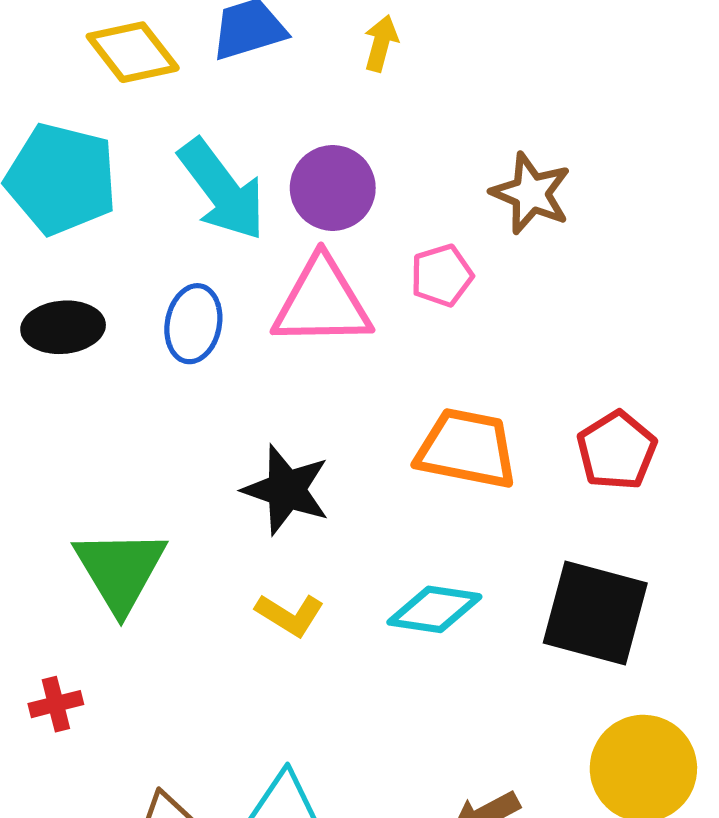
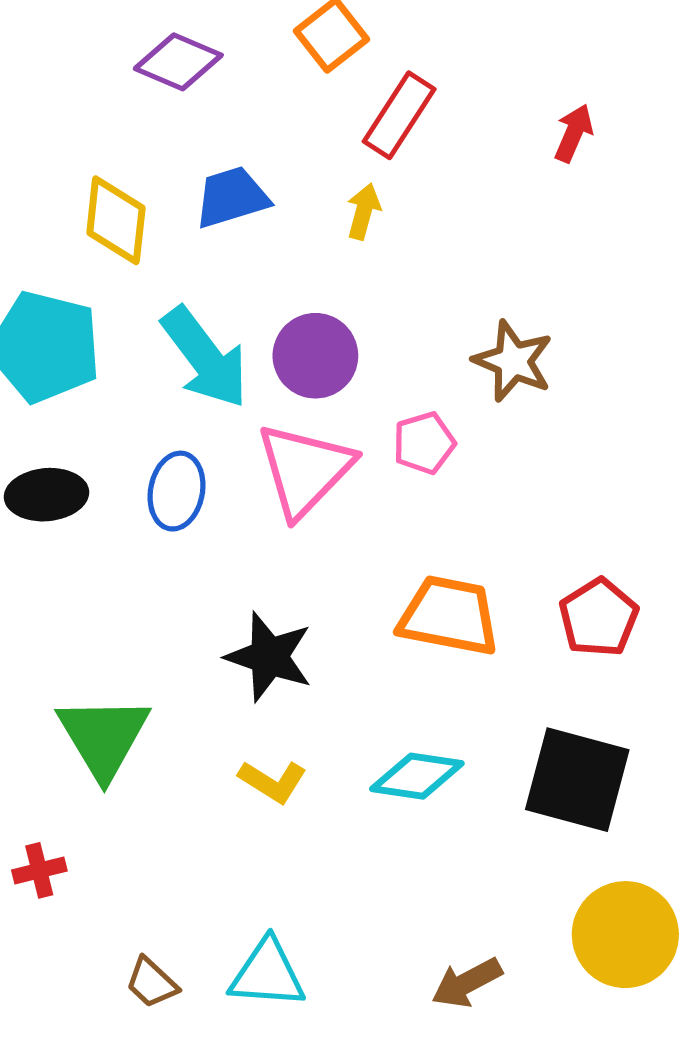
yellow diamond: (133, 52) -> (116, 220), turned 44
pink triangle: (322, 302) -> (305, 470), turned -45

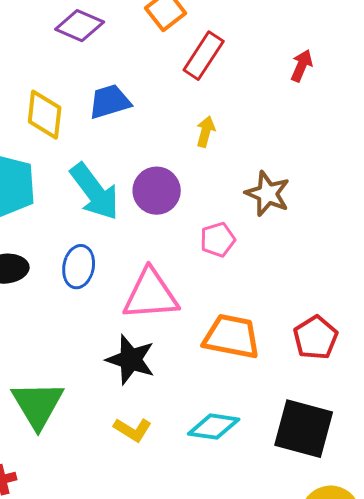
yellow arrow: (364, 211) -> (206, 132), moved
pink triangle: (305, 470) -> (151, 295), moved, turned 42

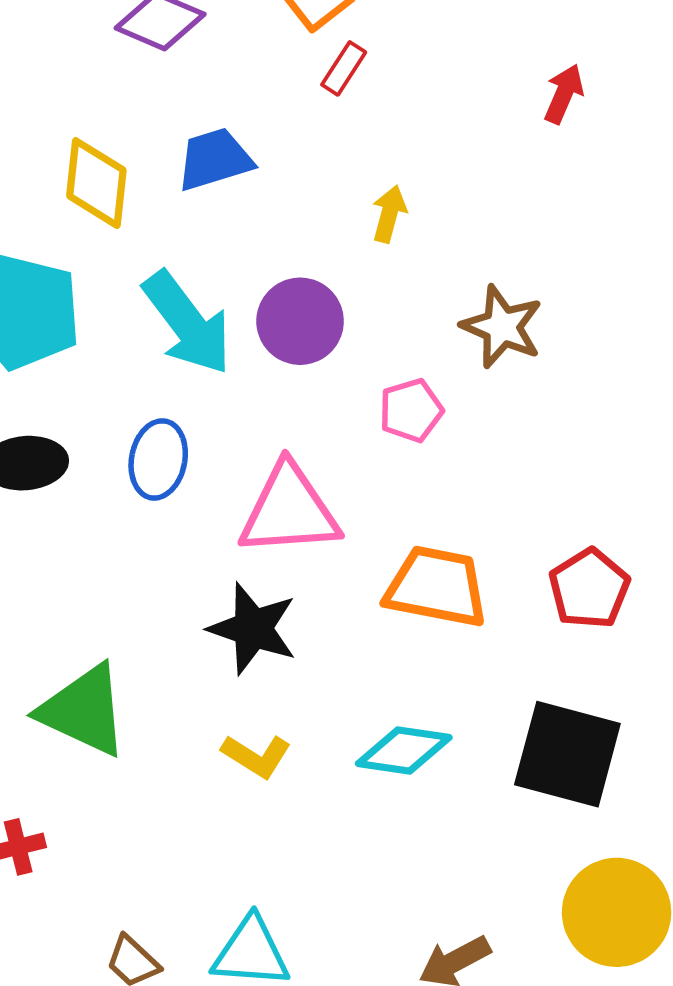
red rectangle: (204, 56) -> (344, 68), moved, size x0.6
green triangle: (38, 405) -> (84, 710), turned -34

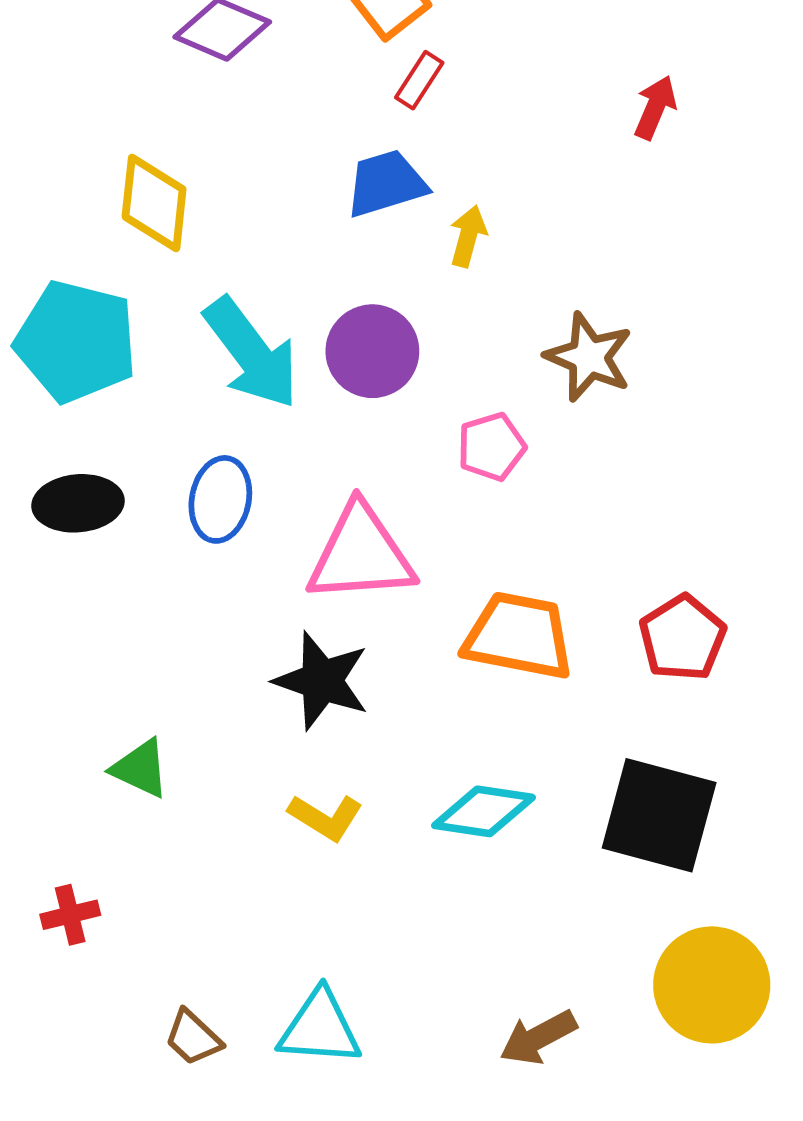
blue trapezoid: (215, 159) -> (386, 184), moved
green triangle: (84, 710) -> (140, 769), size x0.6

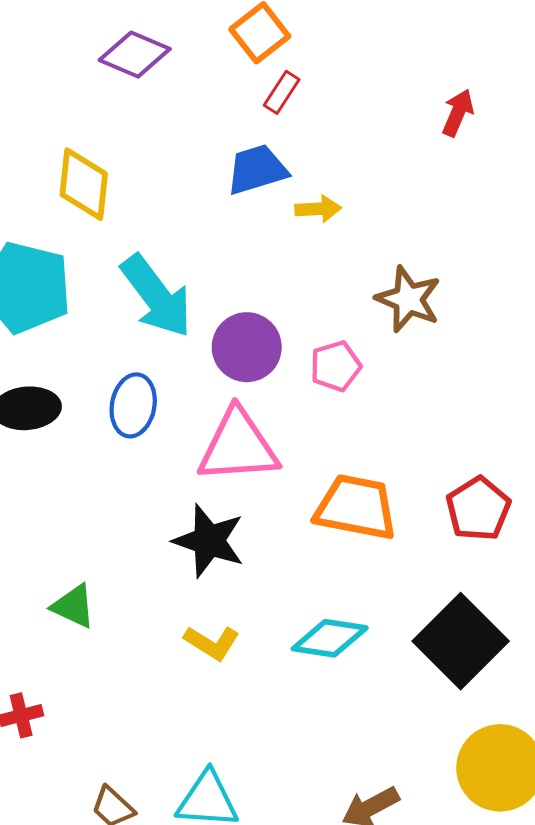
yellow arrow: (468, 236) -> (318, 209), turned 72
purple circle: (372, 351) -> (247, 347), moved
black square: (659, 815) -> (461, 641), turned 30

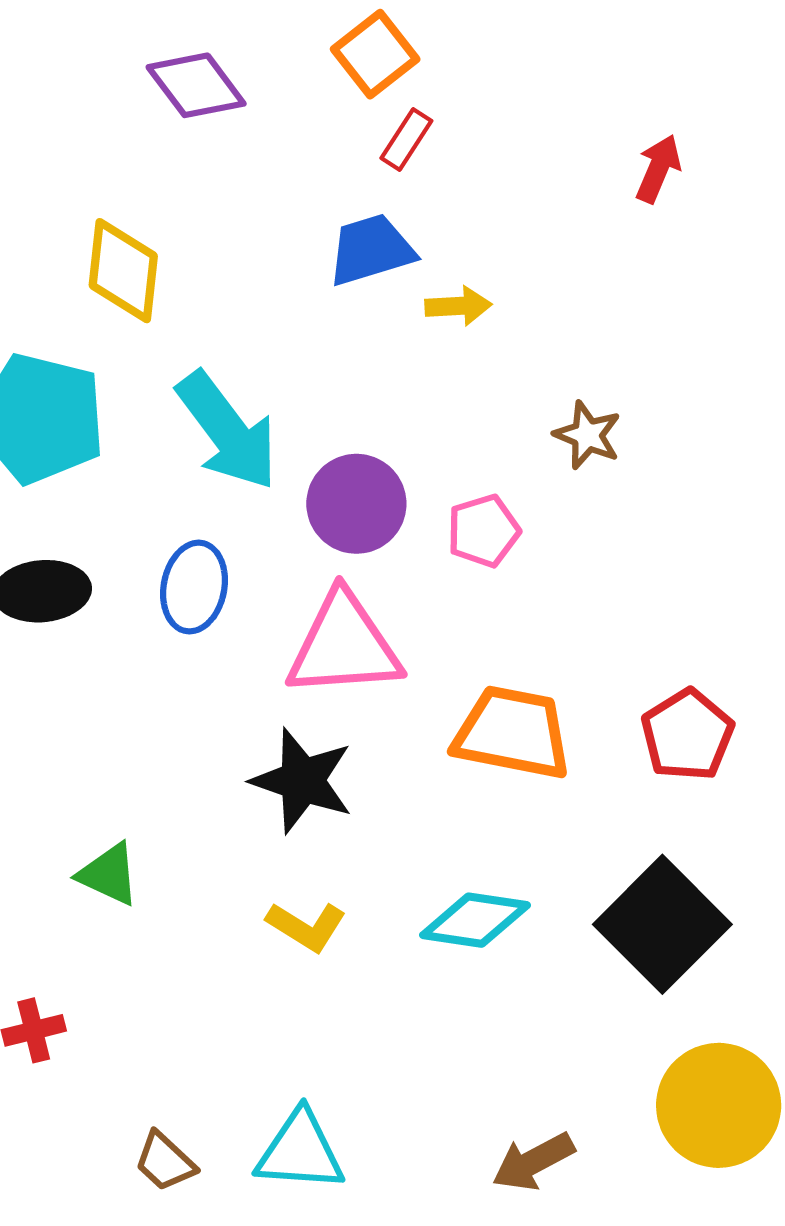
purple diamond: (135, 55) -> (196, 85), turned 30
brown star: (408, 299) -> (587, 435), size x0.7

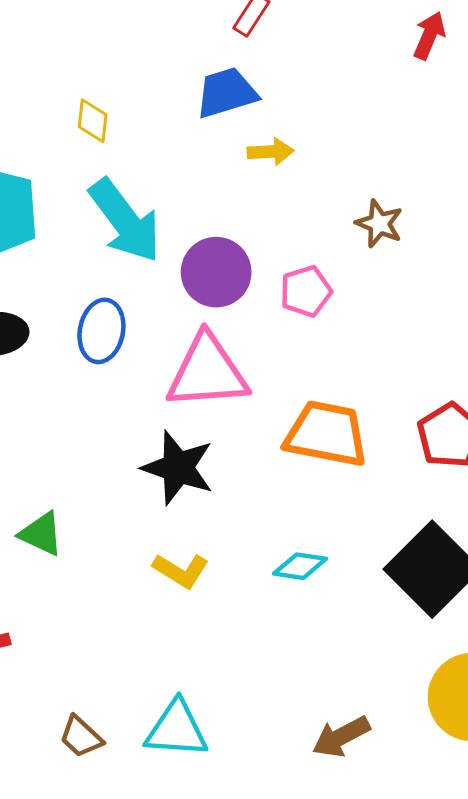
yellow diamond: (123, 271) -> (93, 121), moved, size x0.6
yellow arrow: (458, 306) -> (271, 152), moved
cyan diamond: (475, 920) -> (300, 566), size x0.7

